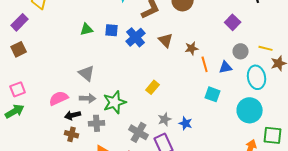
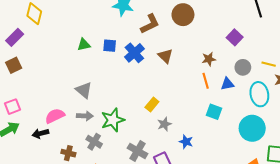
brown star: (192, 48) -> (209, 59), moved
black arrow: (73, 115) -> (40, 133), moved
gray star: (165, 119) -> (164, 124), moved
gray cross: (97, 123) -> (94, 142), turned 35

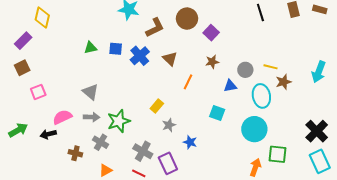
purple square: (235, 37) -> (211, 33), moved
orange line: (206, 81) -> (188, 82), moved, turned 42
pink square: (13, 107) -> (38, 92), moved

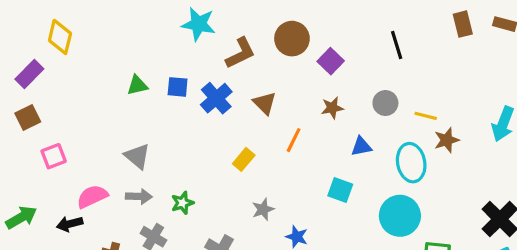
black line: (260, 12) -> (397, 45), moved
gray circle: (245, 70) -> (385, 103), moved
yellow rectangle: (157, 106) -> (244, 159), moved
green star: (119, 121) -> (182, 203), size x0.6

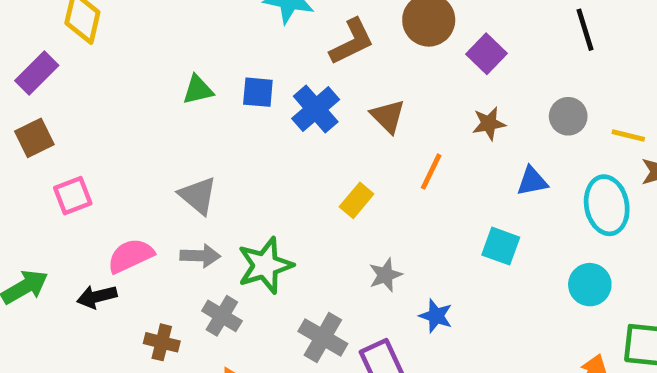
green star: (182, 203) -> (265, 265), size x1.6
cyan circle: (400, 216) -> (590, 285), size x0.7

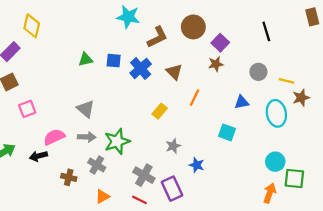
brown star: (489, 123) -> (216, 64), moved
cyan circle: (590, 285) -> (275, 162), moved

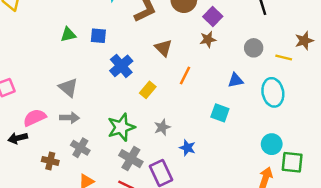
blue cross: (141, 68) -> (121, 66), moved
brown star: (301, 98) -> (304, 41), moved
green star: (117, 141) -> (121, 127), moved

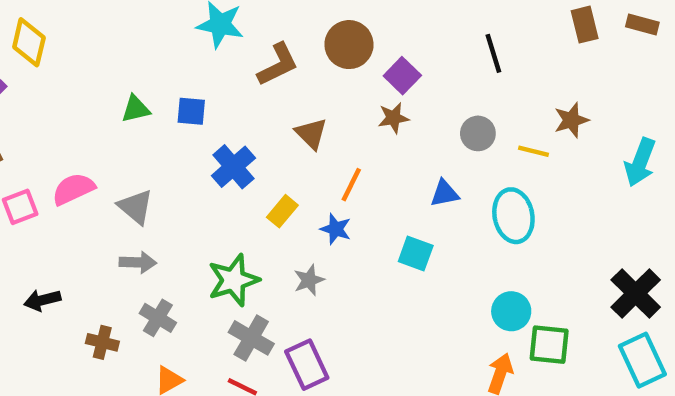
pink semicircle: (35, 118) -> (73, 189), moved
blue star: (187, 148) -> (336, 229), moved

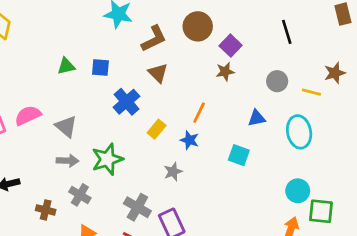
brown triangle: (311, 133) -> (158, 73), moved
green star: (233, 280) -> (107, 159), moved

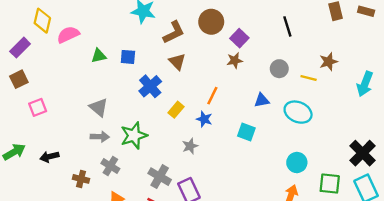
pink semicircle: (28, 115) -> (68, 35), moved
cyan ellipse: (299, 132) -> (298, 112), turned -56
green square: (321, 211) -> (330, 184), moved

